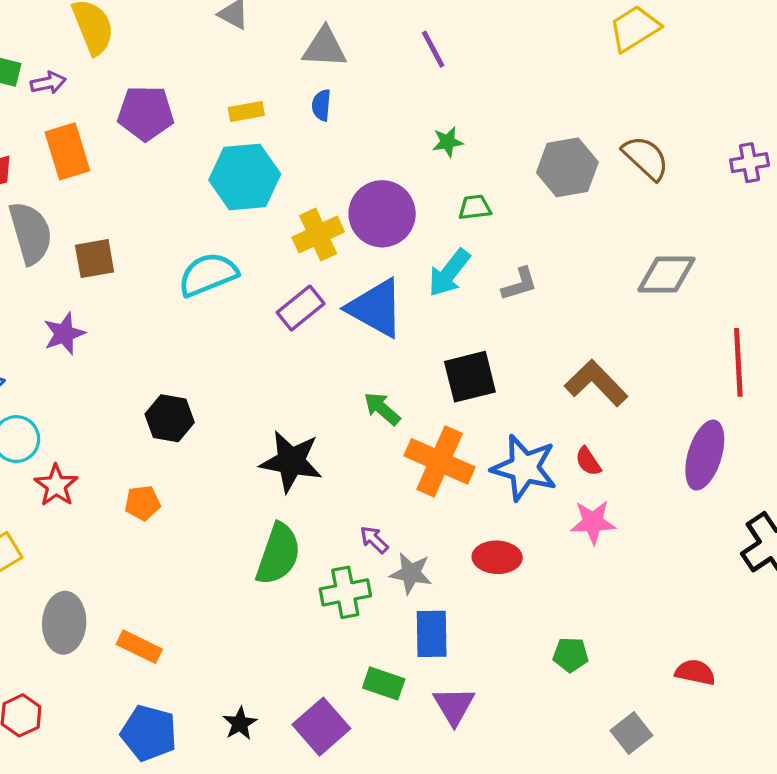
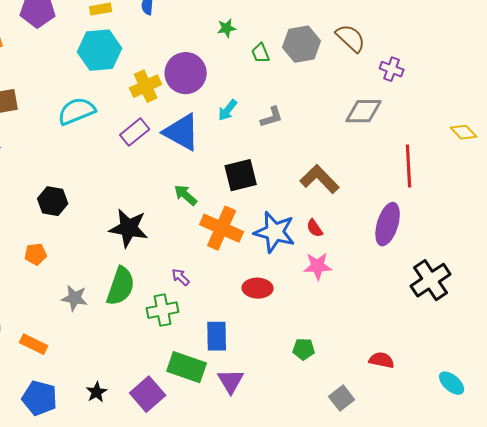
purple cross: (750, 163) -> (392, 69), moved, turned 30
green trapezoid: (475, 207) -> (261, 53), moved, turned -105
cyan arrow: (449, 273) -> (228, 110), size x0.7
gray star: (411, 573) -> (75, 298), moved
green rectangle: (384, 683) -> (187, 367), size x1.5

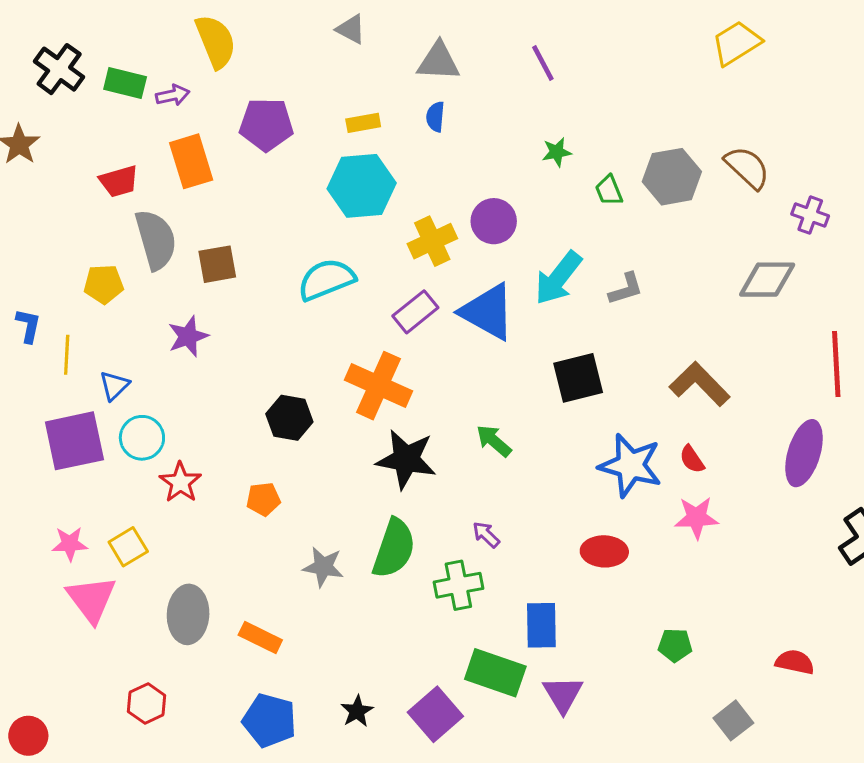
purple circle: (186, 73) -> (494, 221), size x0.7
cyan arrow: (228, 110) -> (558, 278), size x1.6
green arrow: (186, 195) -> (494, 441), moved
orange cross: (222, 228) -> (379, 386), moved

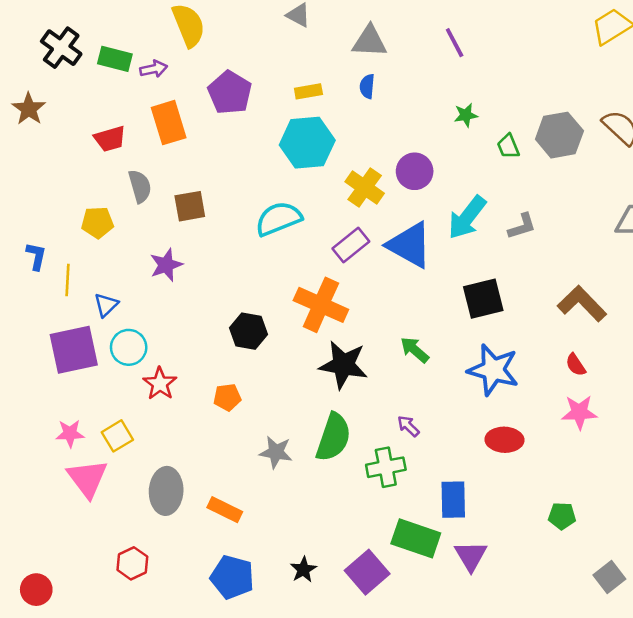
purple pentagon: (266, 124) -> (230, 93), turned 30
gray semicircle: (156, 240) -> (140, 186), size x0.7
yellow cross: (432, 241) -> (365, 188), turned -30
blue star: (630, 465) -> (493, 370), moved

